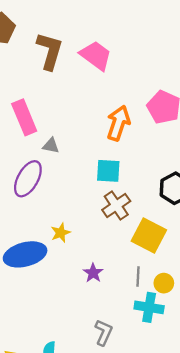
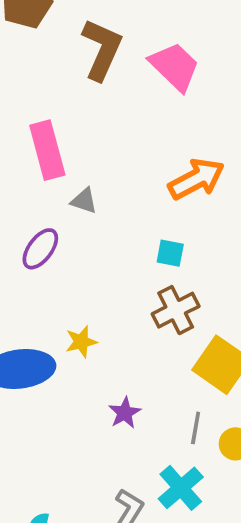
orange arrow: (118, 123) -> (196, 179), turned 36
cyan square: (108, 171) -> (170, 253), size x0.7
purple ellipse: (28, 179) -> (40, 249), size x0.7
cyan cross: (149, 307) -> (181, 488), moved, turned 32

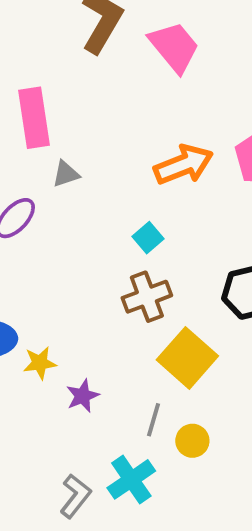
gray triangle: (84, 201) -> (66, 174), turned -44
cyan square: (170, 253) -> (148, 238), turned 32
yellow star: (81, 342) -> (40, 363), moved

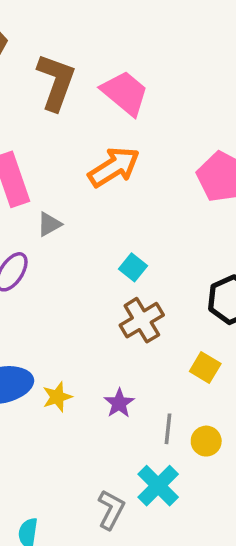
orange arrow: (184, 165) -> (114, 167), moved
yellow square: (187, 358) -> (205, 367), moved, size x0.6
purple star: (83, 396) -> (119, 403), moved

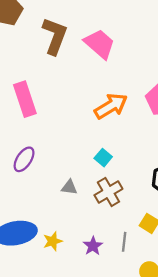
orange arrow: (114, 167) -> (111, 106), moved
gray triangle: (49, 224) -> (69, 187), moved, turned 36
gray line: (168, 429) -> (124, 242), moved

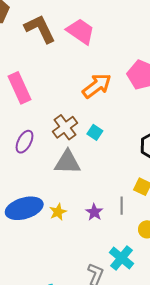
brown L-shape: (55, 36) -> (40, 29), turned -40
gray triangle: (69, 187) -> (68, 162), size x1.8
brown cross: (108, 192) -> (65, 127), moved

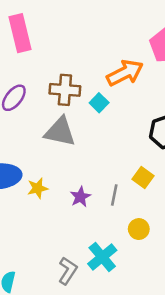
orange arrow: (97, 86) -> (125, 73), moved
brown cross: (65, 127) -> (65, 90), turned 30

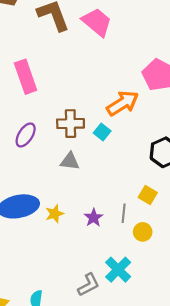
gray triangle: (60, 132) -> (70, 161), size x0.7
yellow circle: (139, 229) -> (143, 232), moved
gray L-shape: (68, 271) -> (89, 285), turned 35

